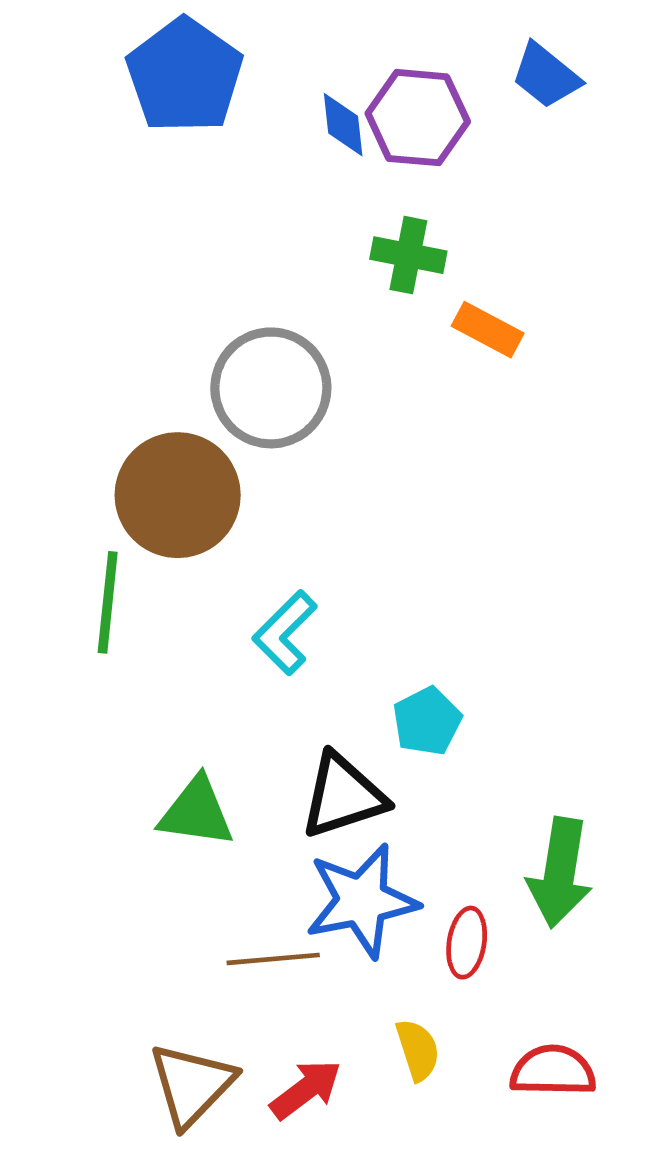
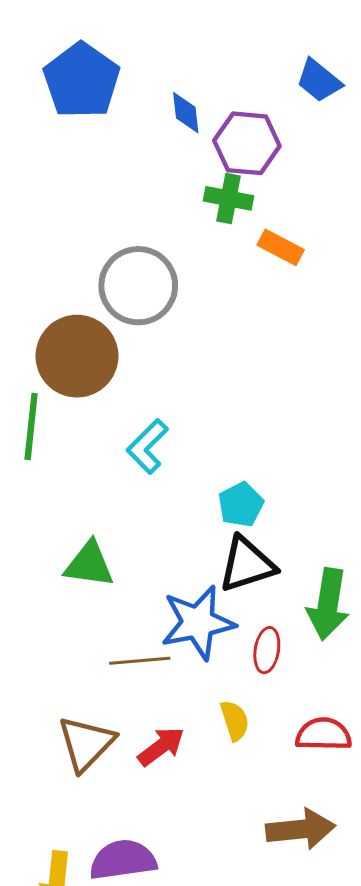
purple hexagon: (418, 118) -> (247, 143), moved
black triangle: (343, 796) -> (247, 564), moved

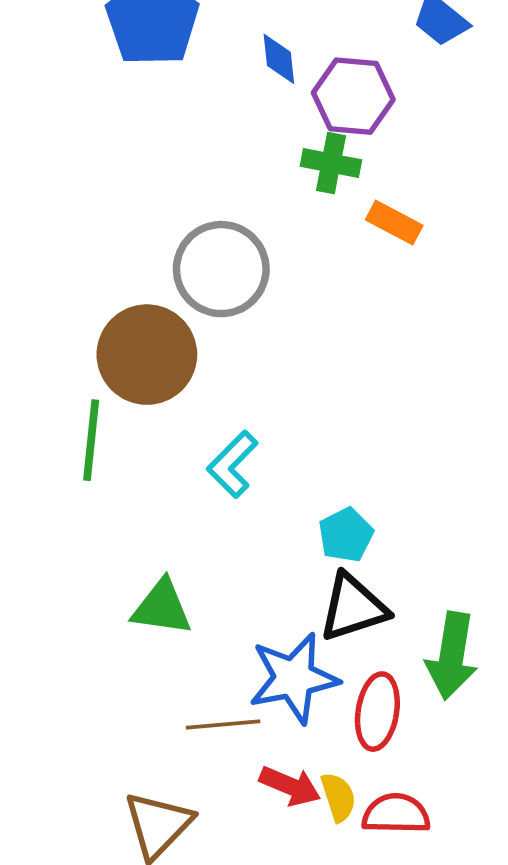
red ellipse: (267, 650) -> (377, 712), size x1.4
red semicircle: (323, 734) -> (396, 814), moved
red arrow: (161, 747) -> (290, 786), moved, turned 60

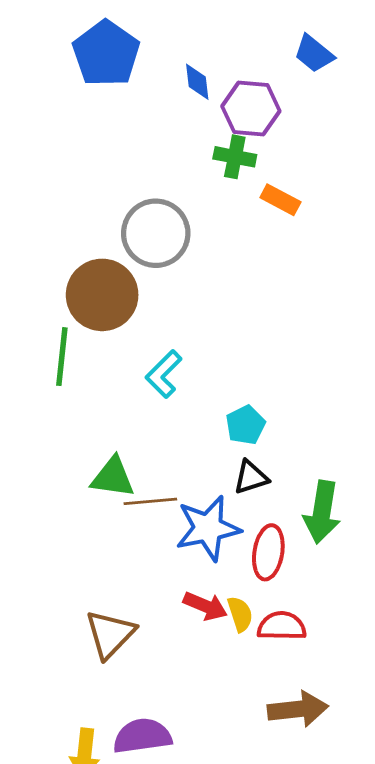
black triangle: (353, 607) -> (251, 477), size x0.7
brown line: (223, 725) -> (150, 501), moved

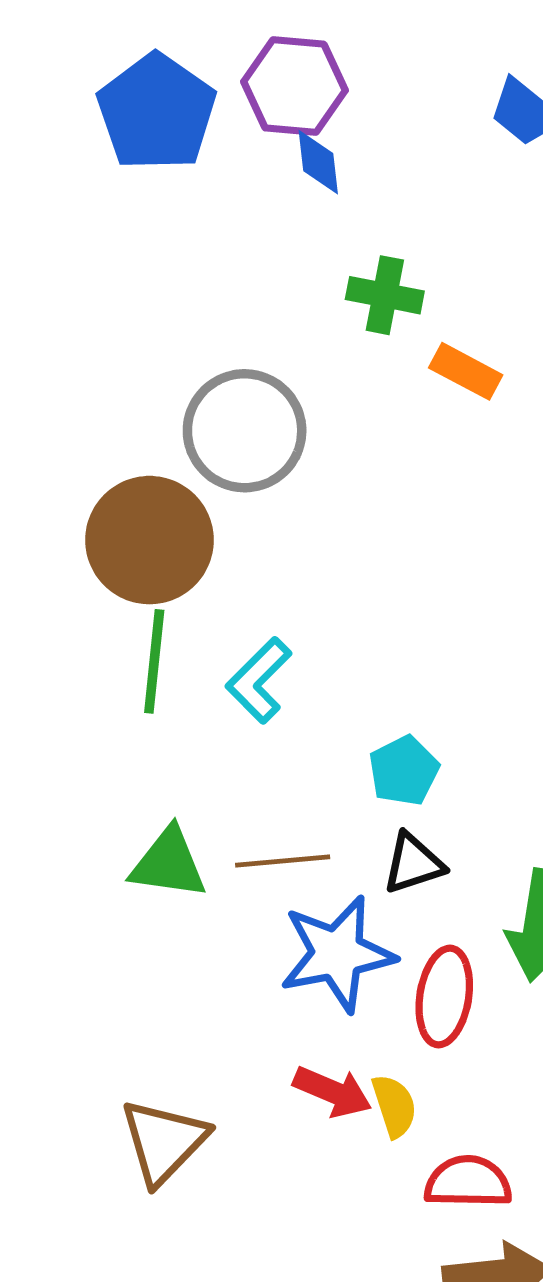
purple hexagon: (251, 109) -> (294, 86), moved
green line: (62, 357) -> (154, 661), moved
brown line: (150, 501) -> (283, 861), moved
red semicircle: (282, 626) -> (468, 1182), moved

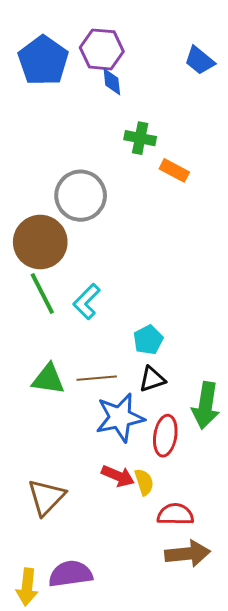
green line: (154, 661) -> (42, 293), turned -33

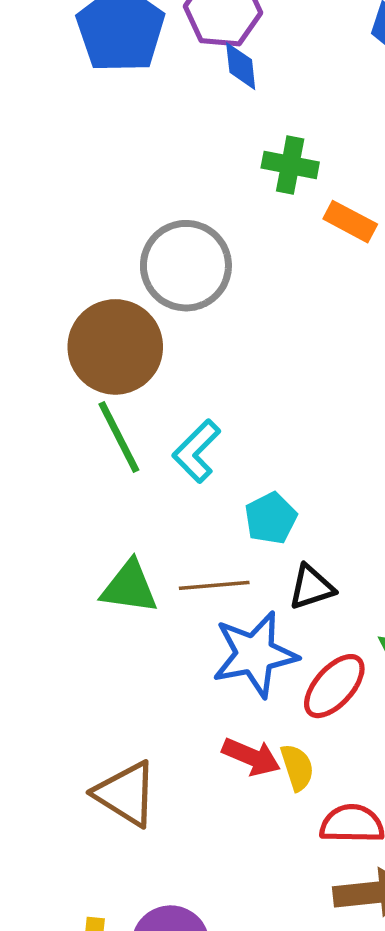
cyan pentagon: (148, 340) -> (271, 518), moved
red ellipse: (165, 436) -> (334, 686), turned 33
brown triangle: (46, 497) -> (126, 794), turned -42

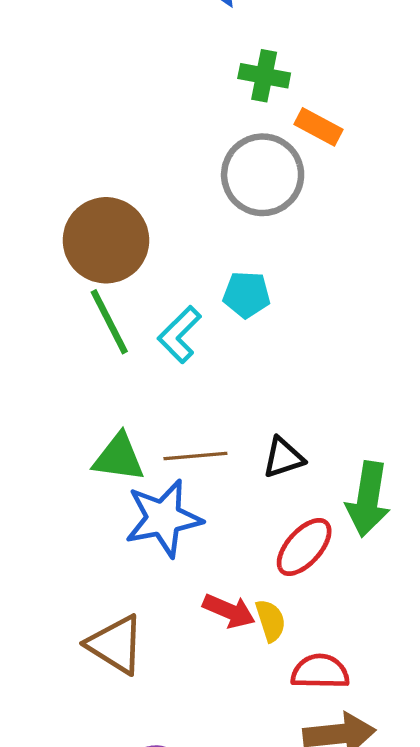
gray circle: (186, 266) -> (263, 175), moved
cyan pentagon: (271, 518) -> (247, 295), moved, turned 30
blue star: (255, 654) -> (164, 518), moved

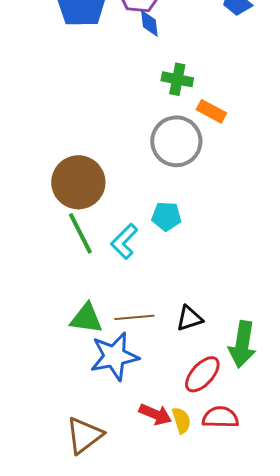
brown triangle: (116, 644) -> (84, 435), turned 51
red semicircle: (320, 672) -> (220, 417), moved

